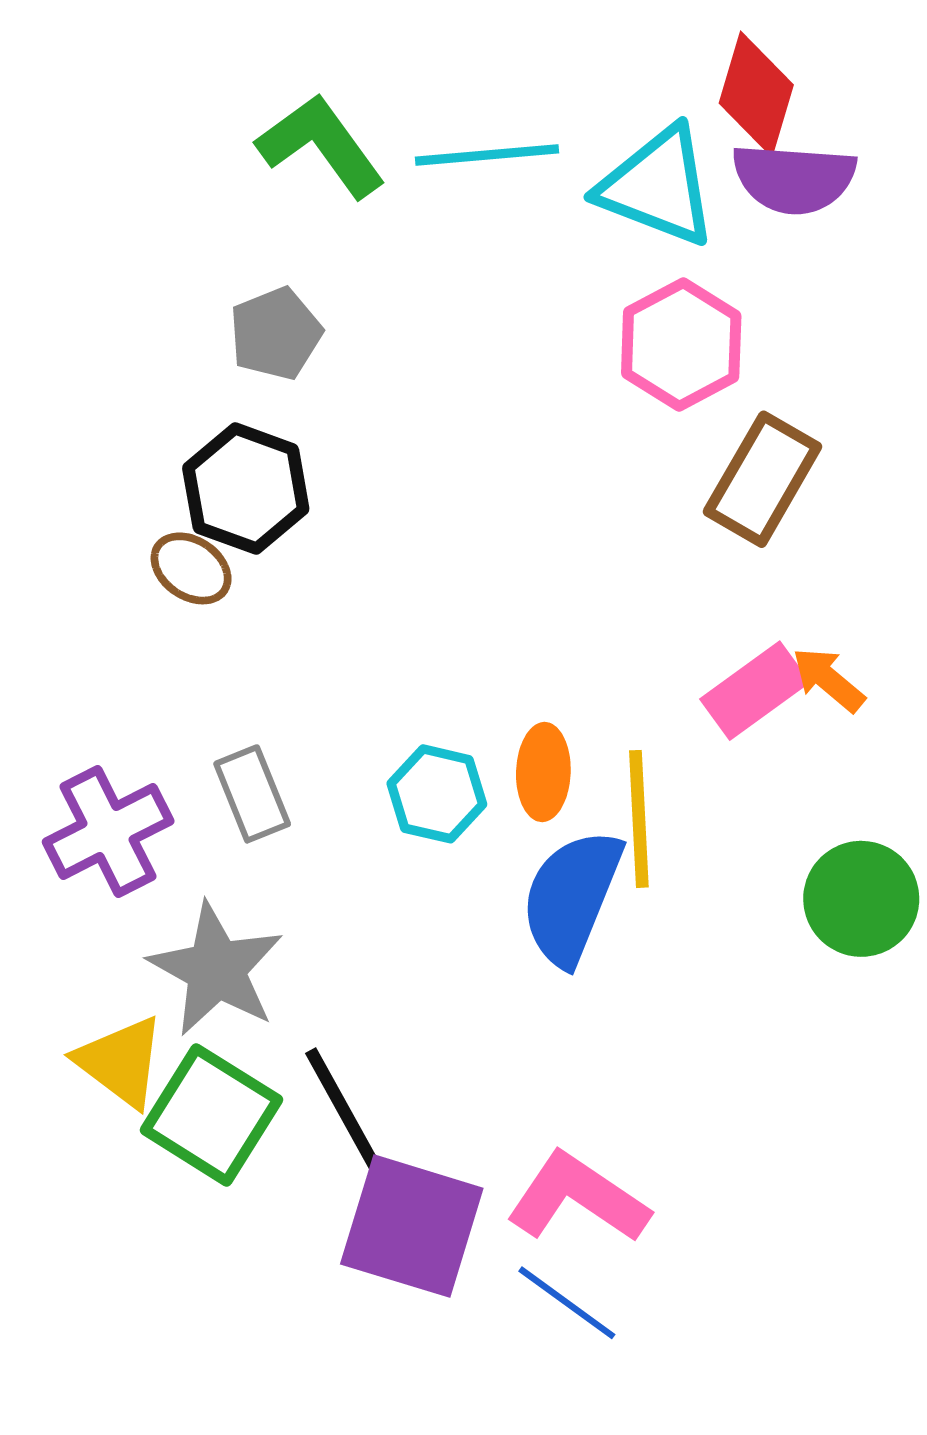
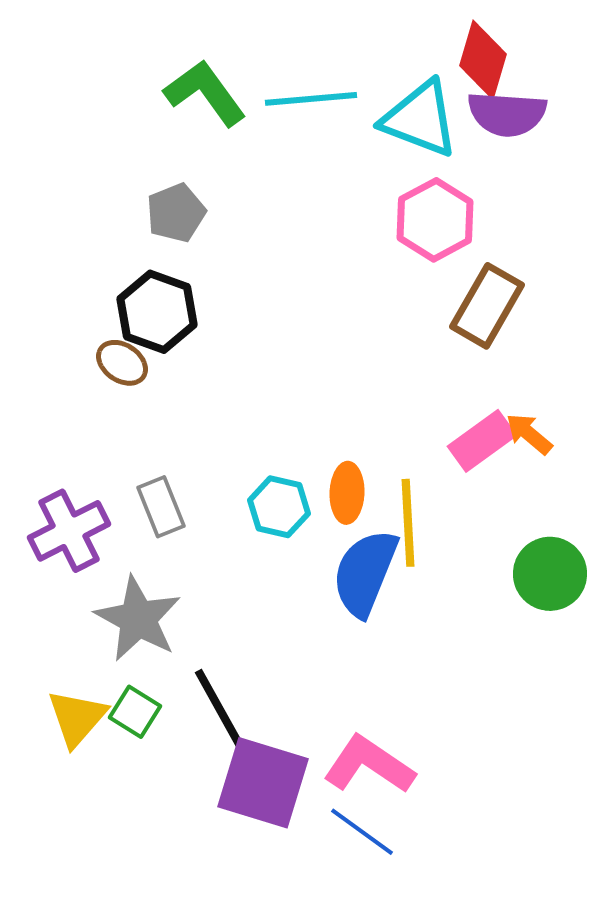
yellow triangle: (121, 1062) -> (77, 718), moved, turned 34
green square: (211, 1115) -> (135, 712), size x0.6

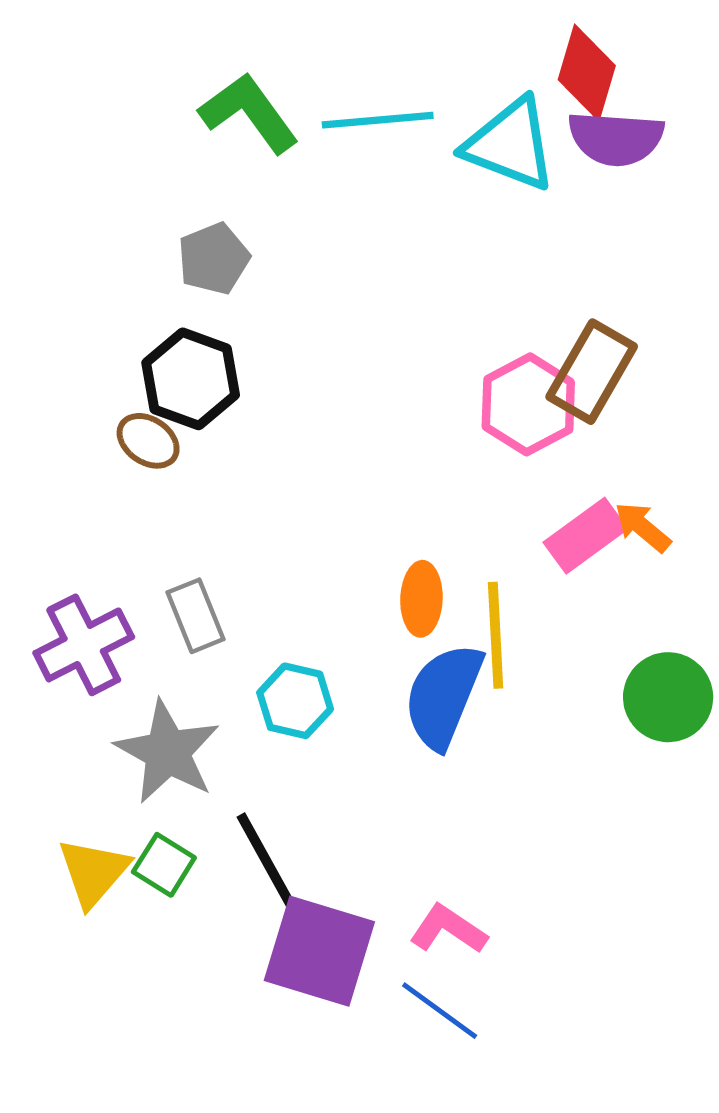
pink hexagon: (435, 220) -> (528, 404), moved
cyan hexagon: (279, 507) -> (295, 701), moved
pink L-shape: (369, 765) -> (448, 929), size x0.7

